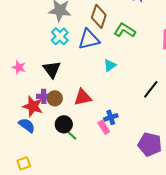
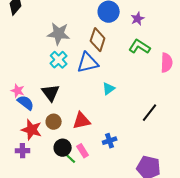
green L-shape: (125, 30) -> (140, 47), moved
purple cross: (44, 96) -> (23, 151), moved
blue semicircle: (27, 125) -> (26, 103), moved
pink rectangle: (104, 127) -> (83, 151), moved

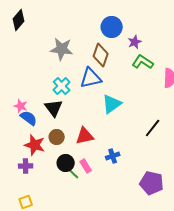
purple star: (138, 19) -> (135, 42), moved
cyan cross: (59, 60) -> (62, 86), moved
cyan triangle: (109, 89) -> (112, 104), size x1.5

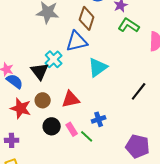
cyan cross: (62, 86) -> (54, 59), moved
purple cross: (26, 166) -> (12, 140), moved
green line: (73, 173) -> (87, 136), moved

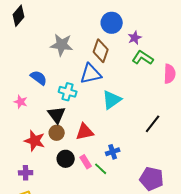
cyan cross: (54, 59) -> (68, 92), turned -30
black triangle: (40, 71) -> (57, 115), moved
blue semicircle: (15, 81) -> (39, 78), moved

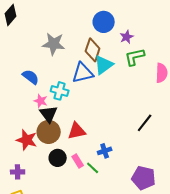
green L-shape: (143, 58) -> (135, 57), turned -45
cyan triangle: (112, 100) -> (104, 65), moved
pink star: (21, 102) -> (41, 101), moved
brown circle: (57, 133) -> (49, 132), size x1.5

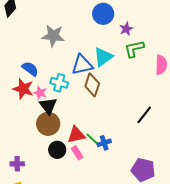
brown diamond: (93, 50) -> (92, 85), moved
red triangle: (77, 131) -> (76, 135), moved
red star: (27, 140) -> (23, 89), moved
green line: (93, 168) -> (92, 139), moved

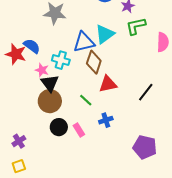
red star: (23, 89) -> (16, 54), moved
red triangle: (76, 135) -> (108, 84), moved
green line: (92, 139) -> (86, 100), moved
purple cross: (17, 164) -> (19, 141), turned -32

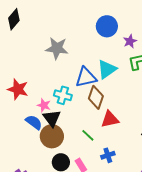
blue semicircle: (32, 46) -> (34, 122), moved

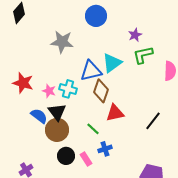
blue circle: (107, 26) -> (96, 16), moved
pink star: (44, 105) -> (49, 91), moved
blue cross: (108, 155) -> (105, 149), moved

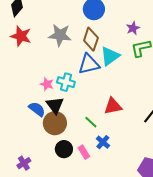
red star: (23, 83) -> (21, 36), moved
brown diamond: (101, 91) -> (91, 39), moved
blue cross: (105, 149) -> (103, 142), turned -32

